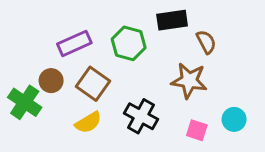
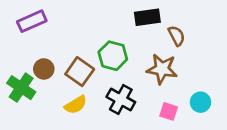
purple rectangle: (74, 43) -> (32, 21), moved
green hexagon: (129, 43) -> (113, 56), moved

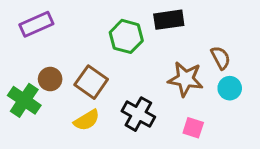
brown semicircle: (177, 36) -> (221, 58), moved
green hexagon: (113, 56) -> (126, 36), moved
cyan circle: (200, 102) -> (230, 88), moved

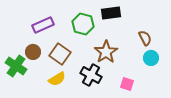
purple rectangle: (36, 24) -> (43, 25), moved
brown star: (186, 79) -> (106, 52), moved, turned 30

